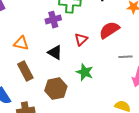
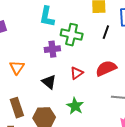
orange triangle: (21, 43) -> (17, 67), turned 42
brown rectangle: (25, 71) -> (17, 108), moved

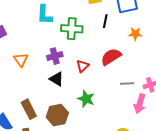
purple cross: (52, 49) -> (55, 56), moved
orange triangle: (17, 67) -> (21, 60), moved

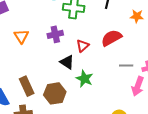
black triangle: (57, 79) -> (67, 62), moved

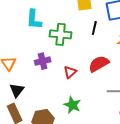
black triangle: (67, 62) -> (17, 90), moved, turned 35

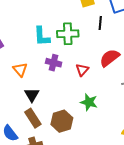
cyan L-shape: (34, 19) -> (42, 36), moved
purple cross: (43, 61) -> (54, 63), turned 35

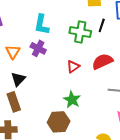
green cross: (68, 34) -> (80, 32), moved
purple cross: (54, 63) -> (38, 48), moved
brown hexagon: (62, 121) -> (59, 122), moved

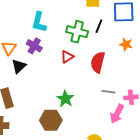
red semicircle: (102, 61) -> (98, 62), turned -55
red triangle: (73, 67) -> (67, 57), moved
black triangle: (18, 79) -> (19, 66), moved

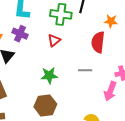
red semicircle: (98, 62) -> (98, 42), moved
gray line: (108, 92) -> (85, 70), moved
green star: (65, 99) -> (49, 75), moved, turned -30

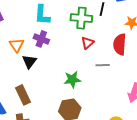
red triangle: (54, 40) -> (88, 43), moved
gray line: (85, 70) -> (103, 65), moved

